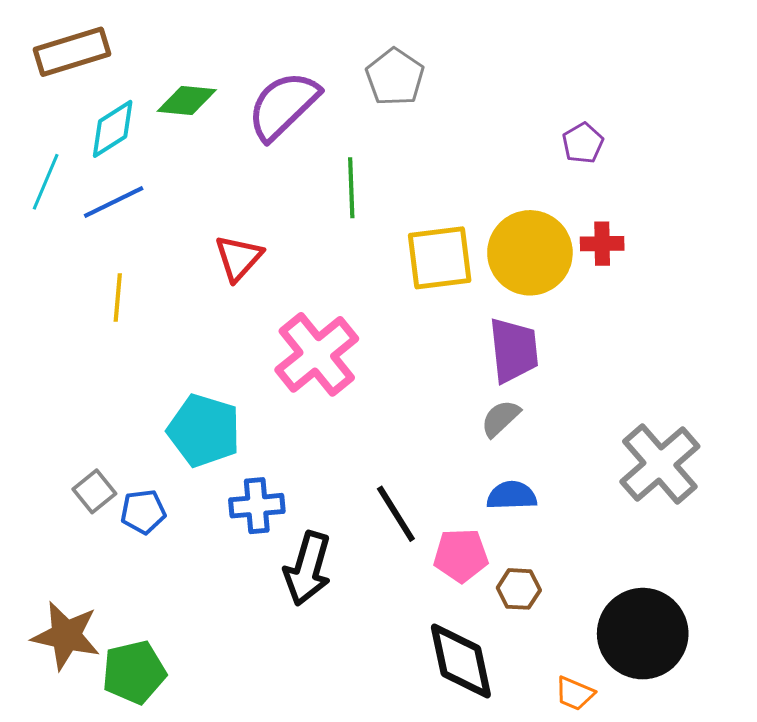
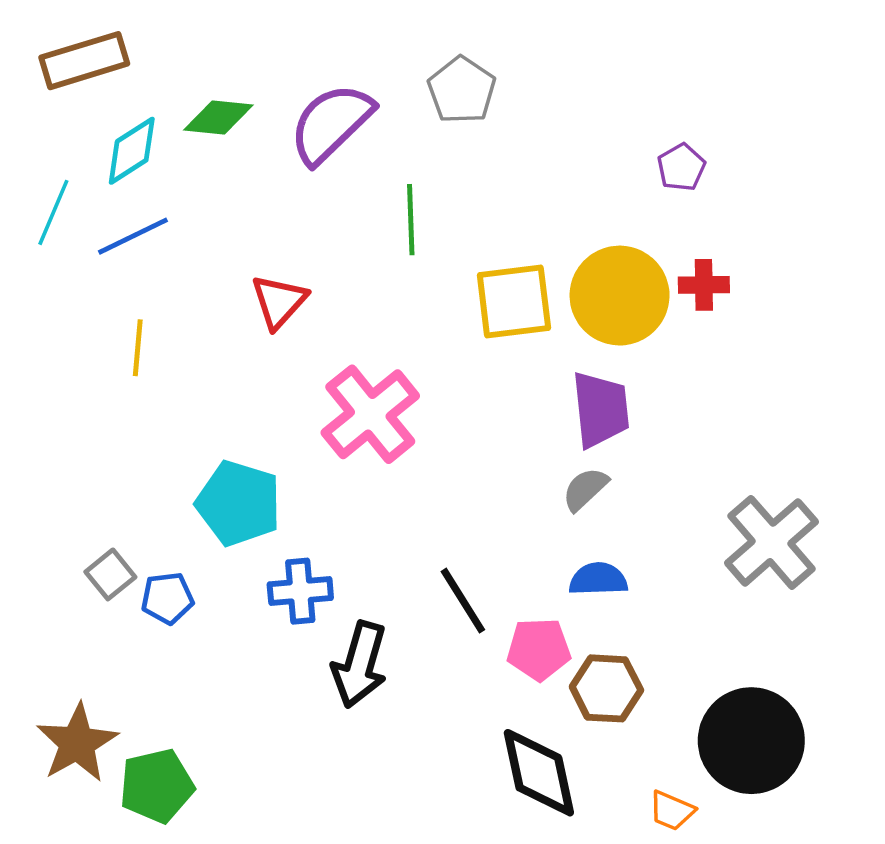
brown hexagon: (519, 589) -> (606, 688), size x1.4
brown star: (66, 636) -> (77, 743), turned 30

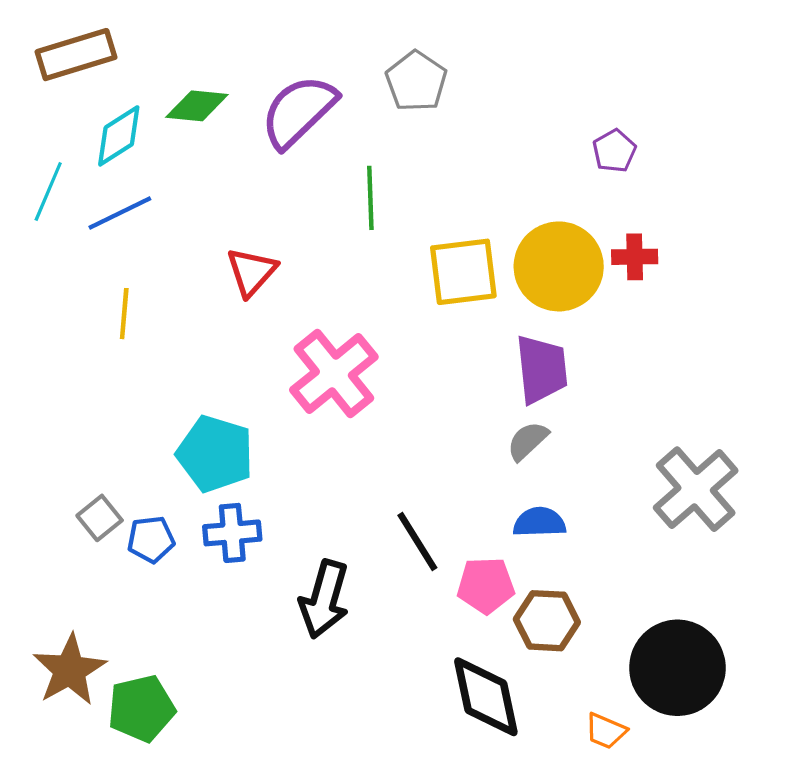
blue cross: (300, 591) -> (232, 533), moved

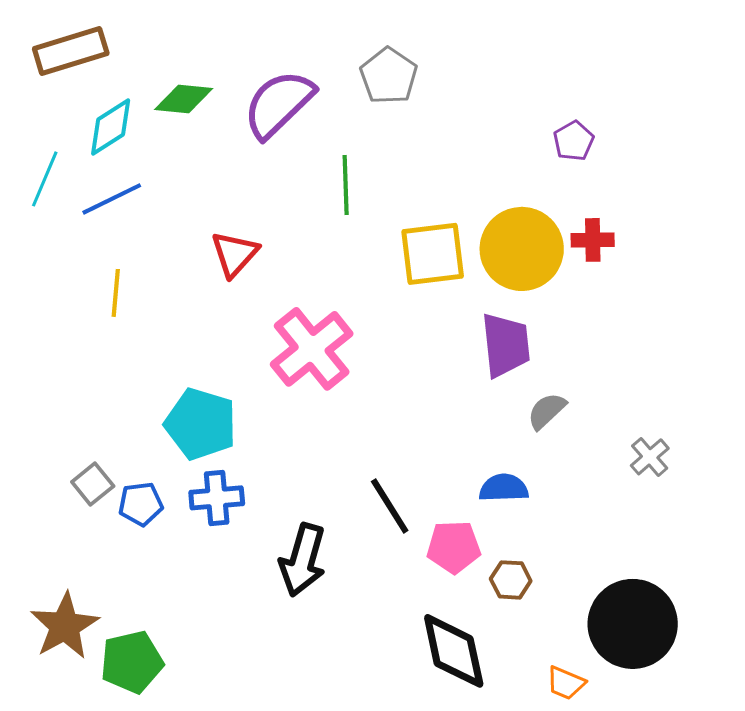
gray semicircle: (528, 441) -> (547, 411), moved
gray cross: (696, 489) -> (650, 457), size x0.5
brown hexagon: (547, 621) -> (511, 580), size x0.7

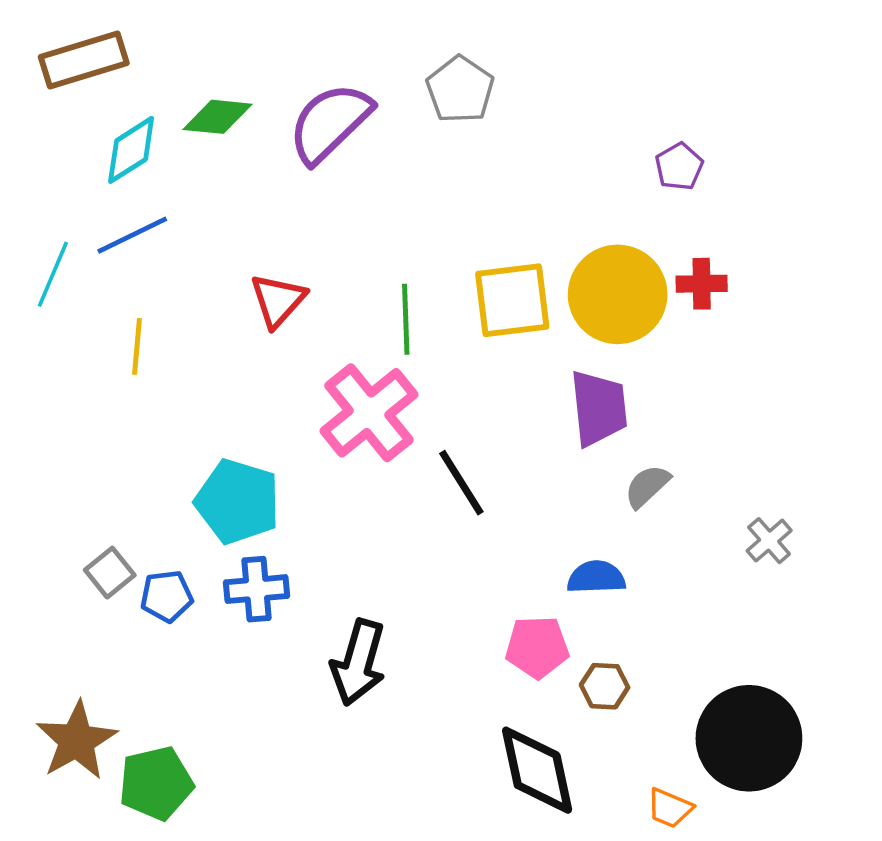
cyan line: (45, 179) -> (53, 274), moved
green line: (346, 185) -> (406, 319), moved
black line: (390, 506) -> (461, 483), moved

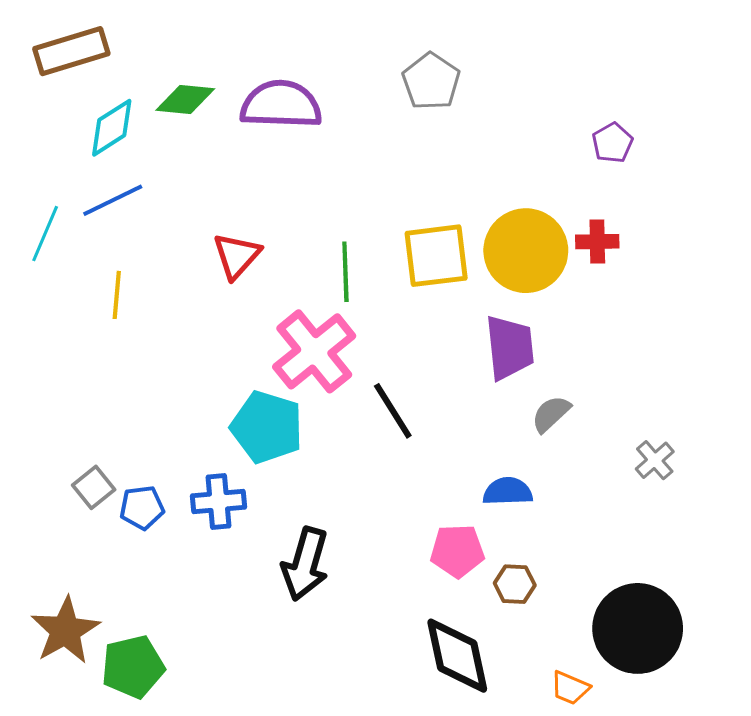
gray pentagon: (460, 90) -> (431, 81), moved
purple semicircle: (330, 123) -> (281, 105), turned 46
purple pentagon: (679, 167) -> (612, 143), moved
cyan pentagon: (238, 502) -> (267, 427), moved

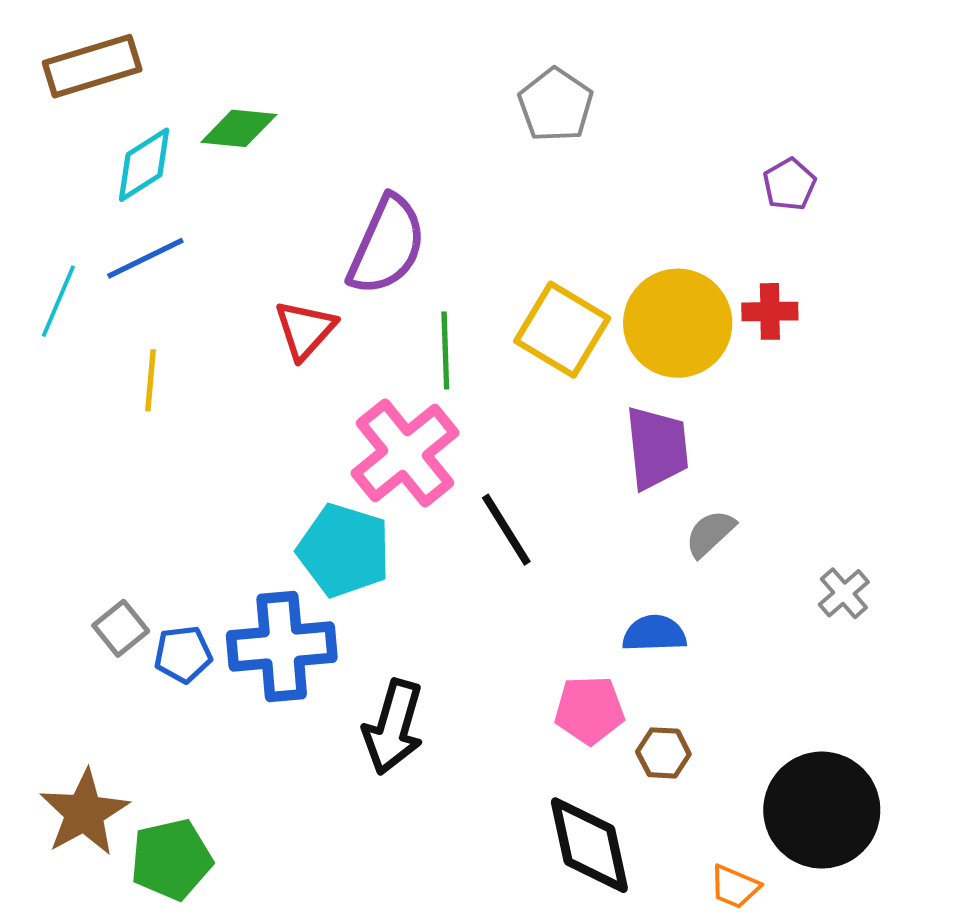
purple semicircle: (281, 105) -> (387, 245), moved, turned 112
yellow square: (436, 256) -> (562, 330), turned 38
blue cross: (219, 502) -> (282, 646), size x1.5

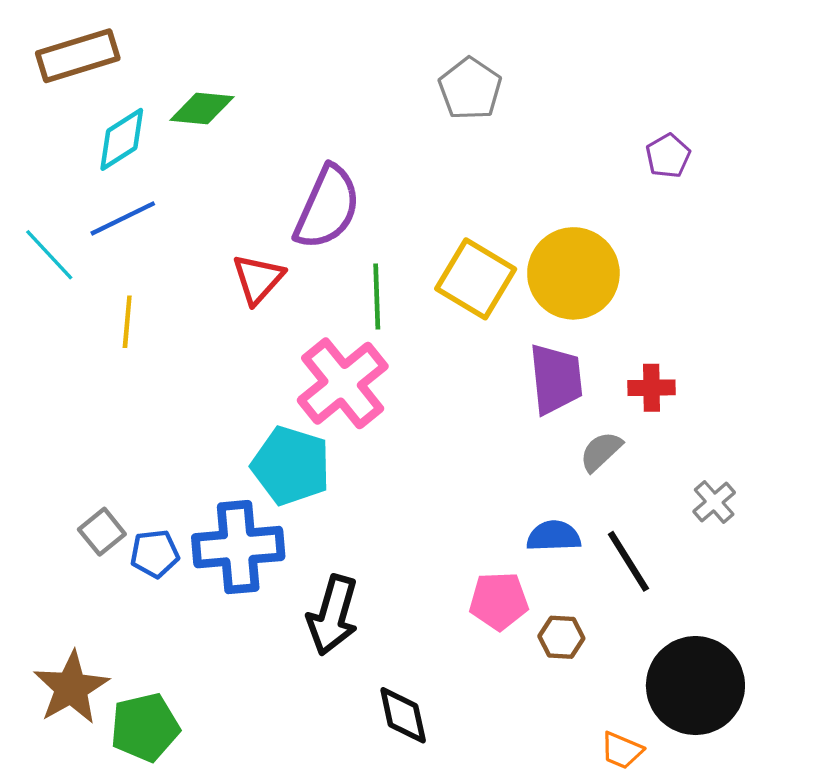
cyan line: (58, 301) -> (49, 255), turned -66
red cross: (770, 311) -> (651, 388), moved
black line: (506, 530) -> (628, 561), moved
black diamond: (589, 845) -> (403, 715), moved, size x0.7

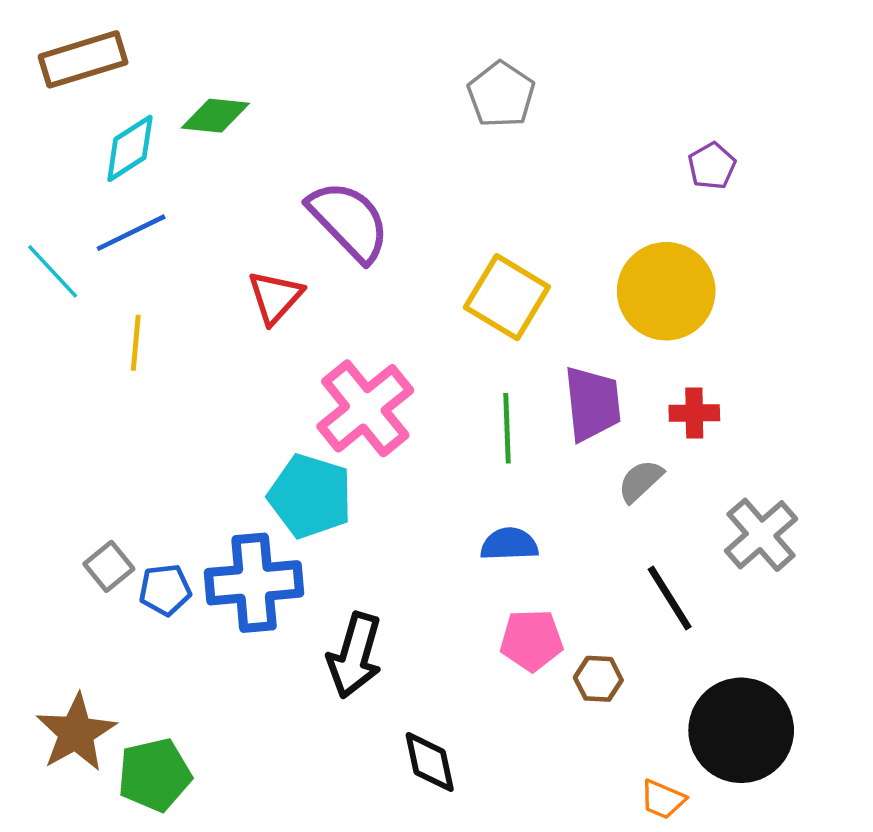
purple semicircle: (327, 207) -> (349, 221), turned -68
yellow circle: (573, 273) -> (666, 291), moved
green line: (377, 296) -> (507, 428), moved
gray cross: (714, 502) -> (761, 535), size x1.6
blue semicircle: (554, 536) -> (509, 544), moved

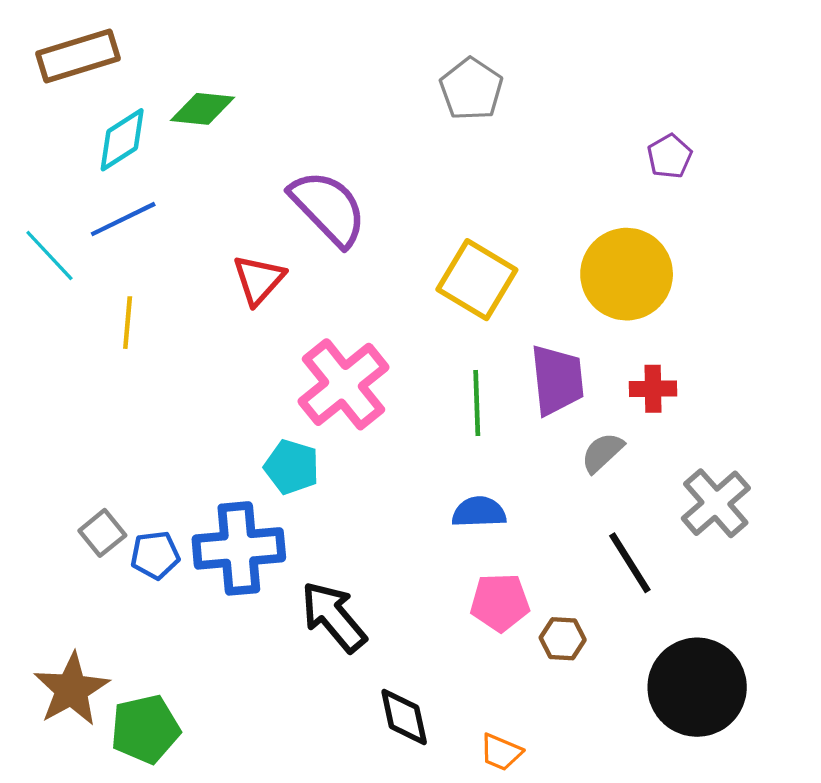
cyan pentagon: (310, 496) -> (292, 467), size x0.7
black arrow: (355, 655) -> (334, 617), turned 124
orange trapezoid: (663, 799) -> (501, 752), moved

